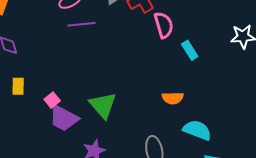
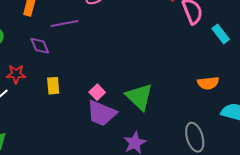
purple line: (81, 24) -> (65, 24), moved
pink square: (52, 100) -> (97, 92), moved

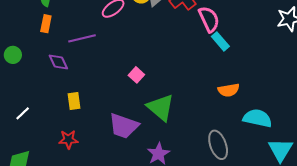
cyan rectangle: (221, 34) -> (220, 41), moved
red star: (16, 74) -> (68, 139), moved
pink square: (97, 92) -> (136, 75), moved

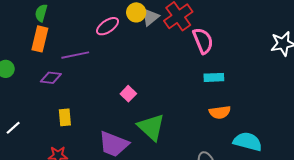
orange rectangle: (46, 24) -> (40, 39), size x1.4
cyan rectangle: (220, 41) -> (214, 77), moved, turned -54
purple diamond: (58, 62) -> (51, 78), turned -60

